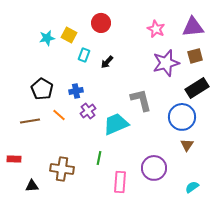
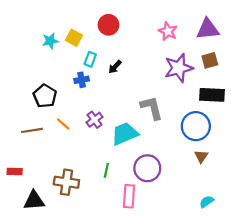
black rectangle: (197, 88) -> (212, 95), turned 35
blue cross: (76, 91) -> (82, 80), moved
purple circle: (154, 168) -> (147, 168), moved
black triangle: (32, 186) -> (34, 201), size x1.5

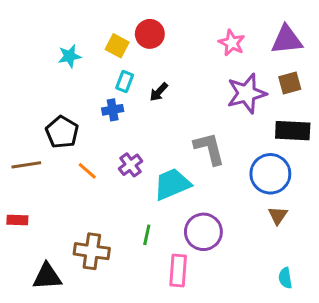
yellow square: (74, 38) -> (117, 46), moved
brown line: (32, 130) -> (26, 165), moved
red rectangle: (15, 171) -> (17, 220), moved
cyan semicircle: (207, 202) -> (285, 278), turned -64

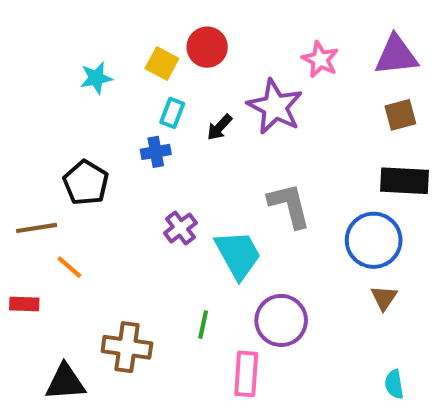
purple star: (247, 93) -> (275, 107), moved, turned -30
orange line: (87, 171) -> (69, 267), moved
cyan trapezoid: (172, 184) -> (238, 255), turned 84

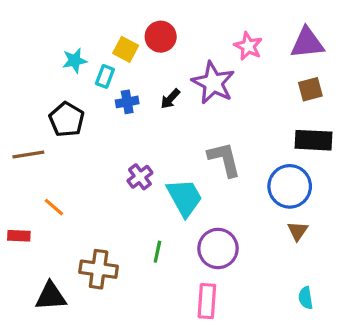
cyan rectangle: (172, 113) -> (105, 76), moved
blue cross: (156, 152) -> (127, 102), moved
black pentagon: (86, 183) -> (67, 119), moved
brown line: (37, 228) -> (28, 155), moved
pink rectangle: (246, 374) -> (207, 301), moved

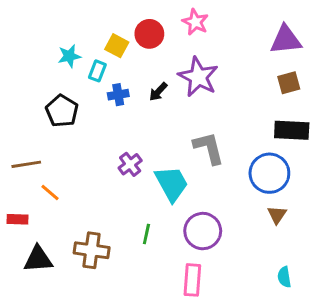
pink star: (248, 46) -> (195, 22), moved
brown line: (28, 155) -> (26, 164), moved
black triangle: (51, 296) -> (38, 259), moved

